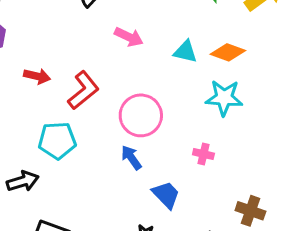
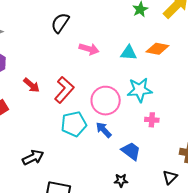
red arrow: (37, 76) -> (32, 85), turned 36
cyan star: (224, 98) -> (140, 90), moved
cyan pentagon: (57, 140) -> (74, 124), moved

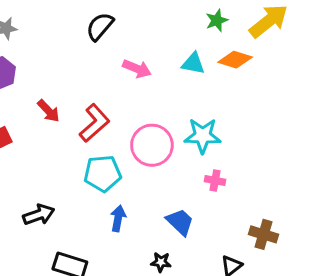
orange diamond: (157, 49) -> (235, 60), moved
cyan triangle: (129, 53) -> (193, 63), moved
blue arrow: (104, 130) -> (118, 218), moved, turned 48

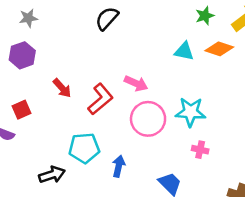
pink arrow: (137, 69) -> (136, 83), moved
cyan pentagon: (103, 174) -> (84, 148), moved
blue arrow: (118, 218) -> (119, 166), moved

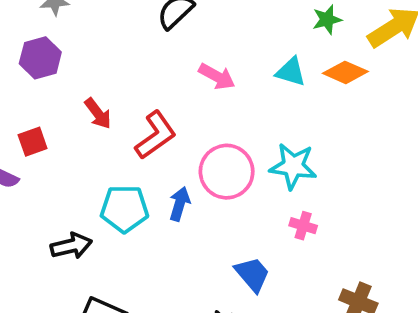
pink arrow: (136, 83) -> (217, 76), moved
blue arrow: (119, 166) -> (180, 204), moved

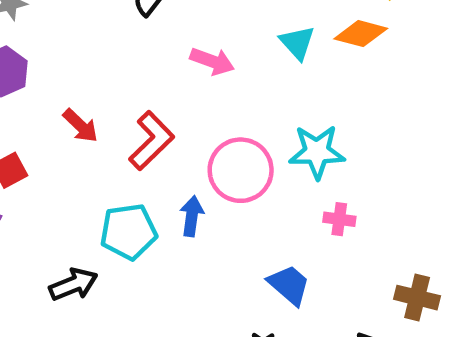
cyan triangle: (291, 72) -> (297, 43), turned 40

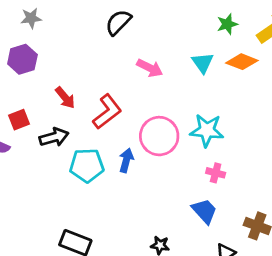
black arrow: (73, 284) -> (54, 137), moved
blue trapezoid: (289, 285) -> (204, 211), moved

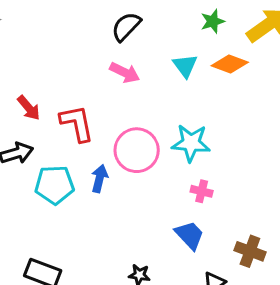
black semicircle: (118, 22) -> (126, 27), moved
red L-shape: (107, 112) -> (77, 123), turned -63

